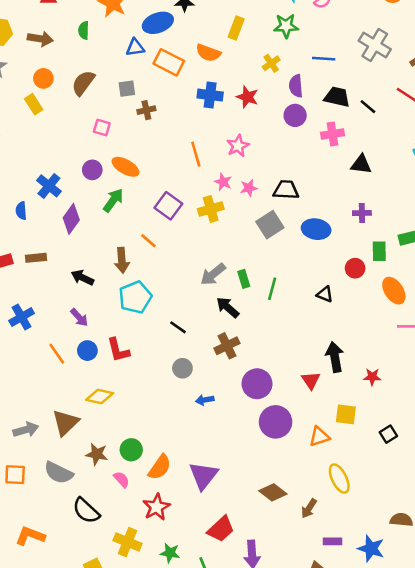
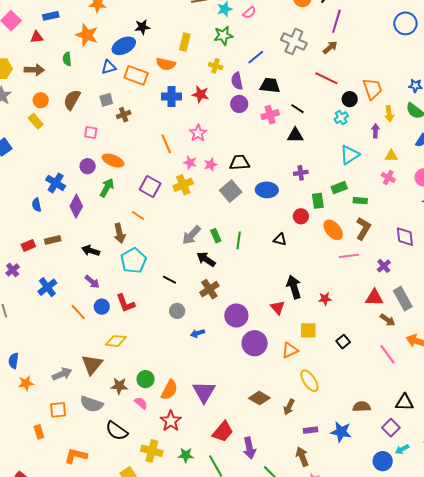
blue line: (324, 59) -> (256, 57), turned -36
yellow cross: (271, 63) -> (216, 66), turned -32
black line: (368, 107) -> (298, 109), moved

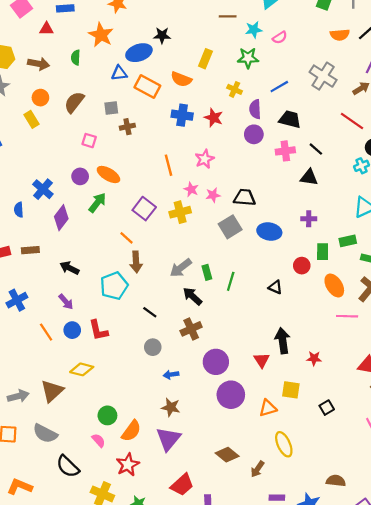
brown arrow: (119, 233) -> (136, 262), moved
brown star: (119, 386) -> (171, 407), moved

